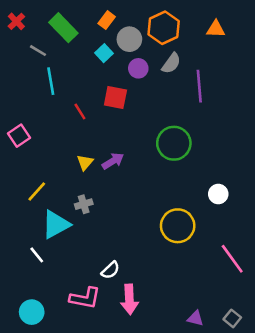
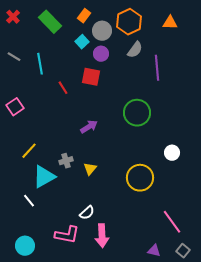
gray line: (38, 51) -> (14, 57), moved
purple circle: (138, 68) -> (101, 54), moved
yellow triangle: (85, 162) -> (90, 169), moved
pink line: (232, 259) -> (172, 222), moved

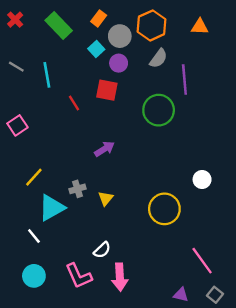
green circle: (137, 113) -> (159, 110), moved
pink L-shape: (67, 235) -> (79, 276), turned 55
cyan circle: (25, 246) -> (34, 276), moved

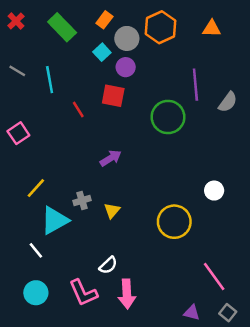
gray semicircle: (159, 58) -> (228, 102), moved

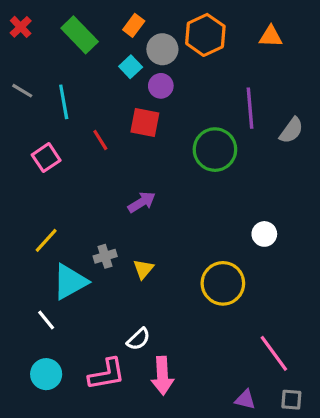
pink square: (18, 133) -> (46, 158), moved
white circle: (214, 191) -> (264, 234), moved
pink L-shape: (83, 293) -> (107, 374), turned -76
gray square: (228, 313) -> (291, 400), turned -35

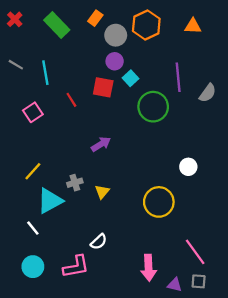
cyan square: (131, 67) -> (130, 78), moved
pink arrow: (162, 376) -> (149, 268), moved
gray square: (291, 400) -> (199, 281), moved

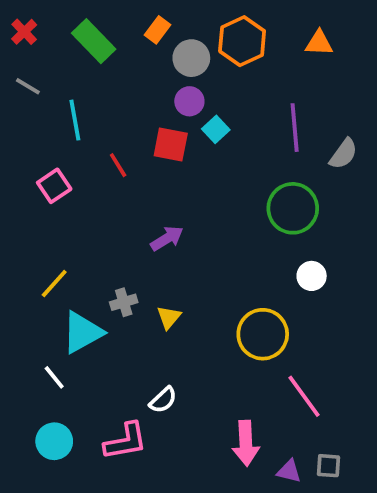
gray line: (16, 65) -> (28, 86), moved
green circle: (153, 107) -> (293, 208), moved
pink line: (195, 252) -> (304, 396), moved

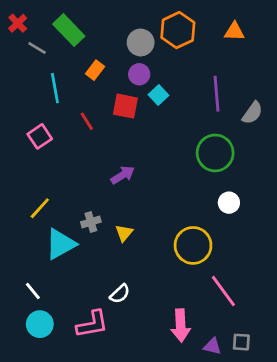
orange rectangle: (158, 30) -> (95, 70), moved
gray line: (28, 86) -> (37, 48), moved
white line: (54, 377) -> (33, 291), moved

